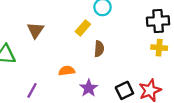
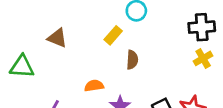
brown triangle: (35, 30) -> (57, 38), turned -42
yellow cross: (159, 48) -> (203, 58), turned -35

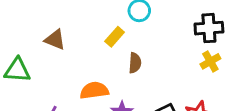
orange semicircle: (94, 86) -> (94, 90), size x1.4

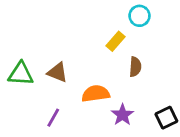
brown triangle: (55, 40) -> (57, 72), moved

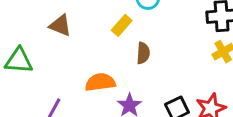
brown triangle: (57, 72) -> (60, 25), moved

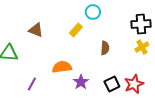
brown semicircle: (143, 53) -> (105, 48), moved

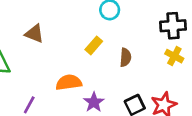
yellow rectangle: (76, 30) -> (94, 45), moved
yellow cross: (142, 47) -> (174, 56), turned -32

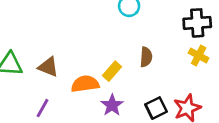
brown triangle: (34, 34) -> (48, 67), moved
yellow rectangle: (94, 45) -> (112, 71), moved

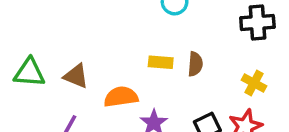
yellow cross: (199, 56) -> (254, 83), moved
yellow rectangle: (112, 71) -> (161, 62), moved, turned 54

